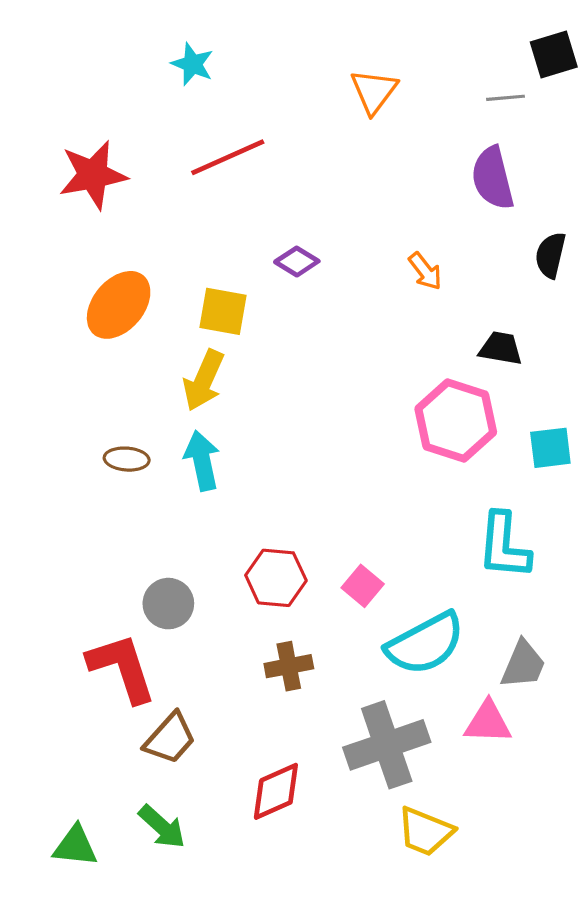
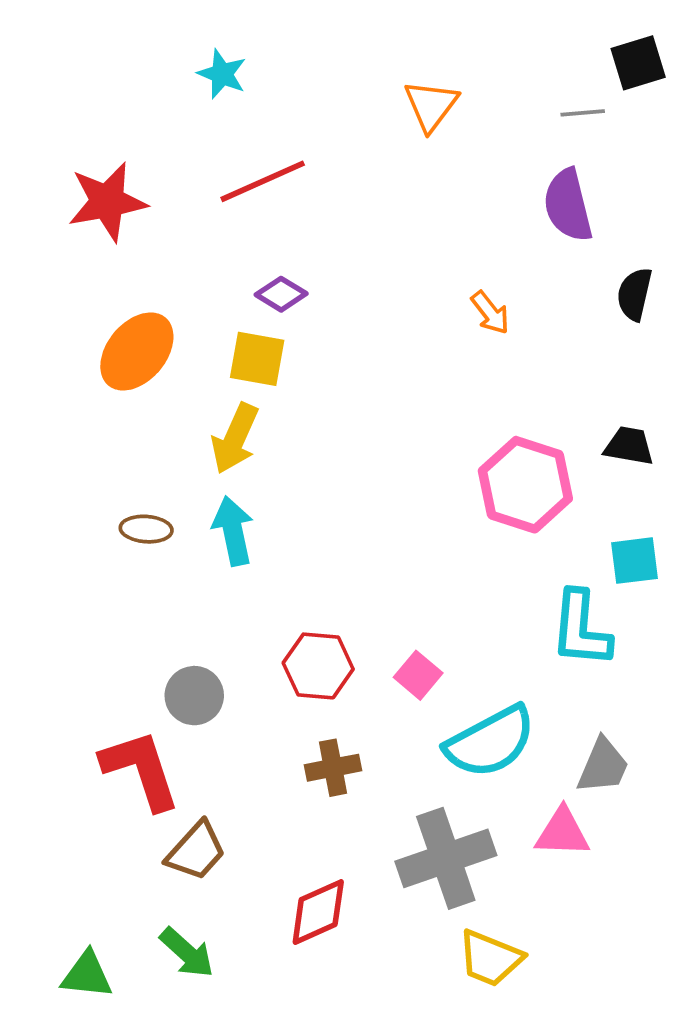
purple diamond: (297, 262) -> (281, 294), moved
black trapezoid: (501, 348) -> (629, 446), moved
cyan square: (550, 448) -> (635, 561), moved

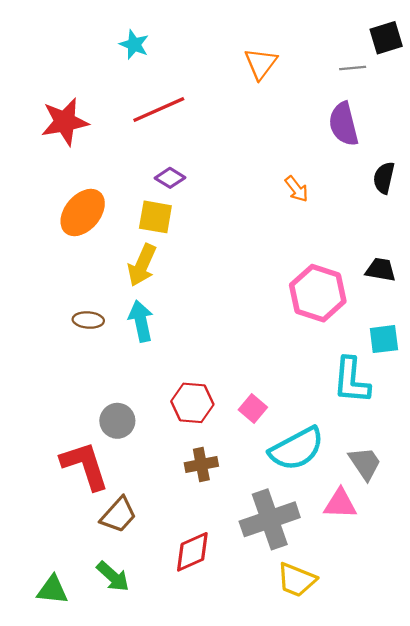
gray trapezoid: (603, 766) -> (365, 463), turned -57

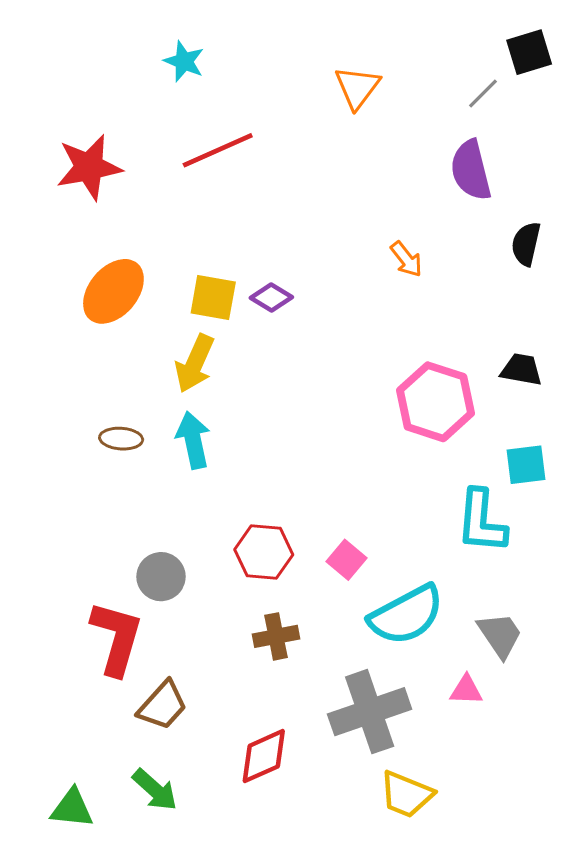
gray line: (353, 68) -> (483, 94), turned -40
purple diamond: (170, 178) -> (271, 298), moved
red L-shape: (85, 466) -> (117, 638), turned 34
pink triangle: (340, 504) -> (466, 690), size x0.7

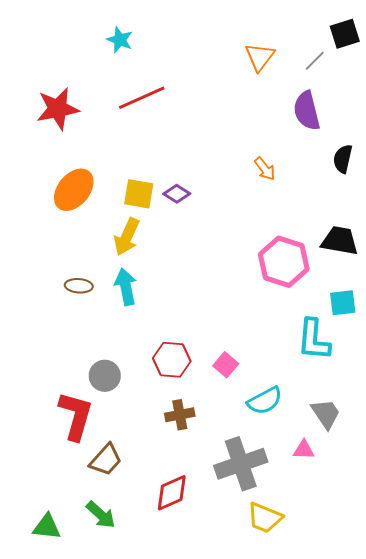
orange triangle: (357, 87) -> (260, 57), moved
black trapezoid: (521, 370) -> (340, 241), size x1.4
cyan semicircle: (406, 615) -> (265, 401), size x0.7

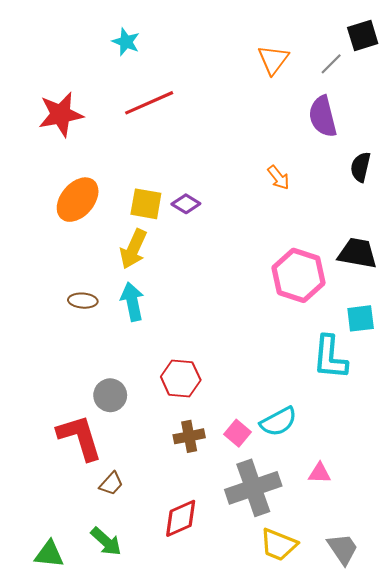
pink square: (226, 365) -> (237, 433), moved
gray trapezoid: (326, 414) -> (343, 549), moved
red L-shape: (76, 416) -> (80, 437), turned -33
brown trapezoid: (106, 460) -> (111, 484), size x0.7

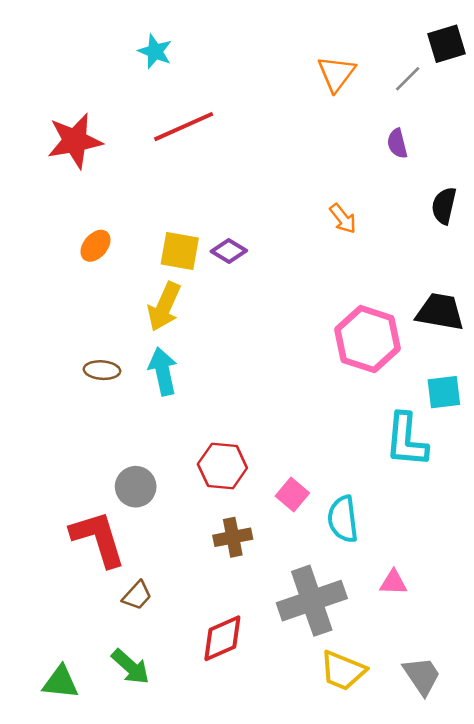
purple semicircle: (323, 116) -> (397, 143), size x0.6
orange ellipse: (78, 200) -> (95, 246), size x0.6
cyan semicircle: (279, 422) -> (343, 519), turned 111
pink square: (237, 433) -> (292, 494), moved

